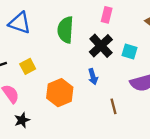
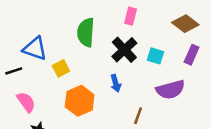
blue triangle: (20, 23) -> (35, 48), moved
yellow square: (28, 66) -> (61, 68), moved
brown line: (114, 106) -> (138, 116), turned 35

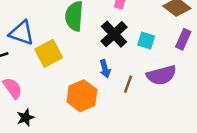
yellow square: (61, 68) -> (49, 53), size x1.5
orange hexagon: (80, 101) -> (82, 96), moved
brown line: (138, 116) -> (128, 84), moved

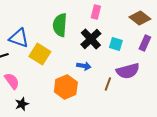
yellow square: (49, 53) -> (40, 54), turned -30
blue arrow: (105, 69) -> (84, 66), turned -64
brown line: (128, 84) -> (108, 84), moved

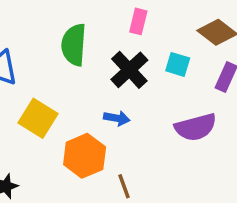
cyan square: (116, 44) -> (178, 64), moved
yellow square: (40, 54) -> (38, 118), moved
brown line: (108, 84) -> (124, 186), moved, turned -40

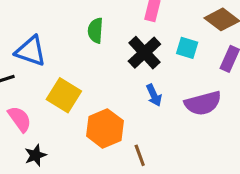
green semicircle: (74, 45) -> (95, 30), size x0.7
blue arrow: (117, 118) -> (154, 95), moved, turned 55

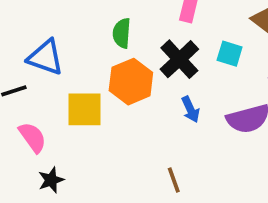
yellow square: (64, 95) -> (85, 109), turned -32
orange hexagon: (105, 128) -> (131, 82), moved

